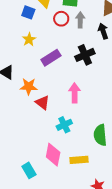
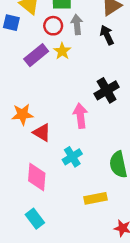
yellow star: (29, 39) -> (62, 51), moved
black cross: (85, 55) -> (107, 90), moved
purple rectangle: (51, 58) -> (36, 55), moved
pink diamond: (53, 155) -> (37, 177), moved

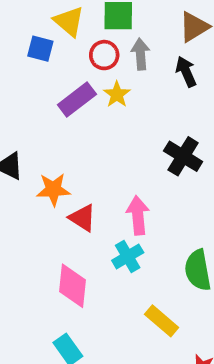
black cross: (107, 90) -> (183, 156), turned -30
pink arrow: (80, 116) -> (138, 215), moved
yellow rectangle: (96, 198) -> (162, 321), turned 50

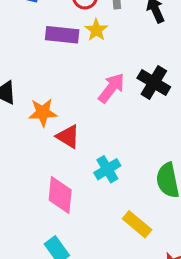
purple rectangle: (77, 99) -> (62, 35), turned 44
pink arrow: (138, 215) -> (111, 88), moved, turned 44

